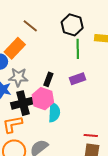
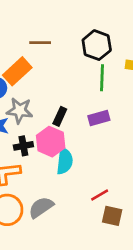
brown line: (30, 26) -> (40, 43), turned -42
black cross: (23, 103) -> (23, 146), size x0.6
red line: (91, 136) -> (100, 195), moved, turned -40

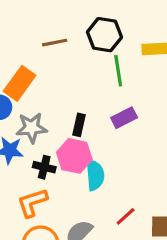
brown line: (40, 43) -> (55, 43), moved
black cross: (23, 146) -> (44, 167), turned 36
red line: (100, 195) -> (126, 216), moved

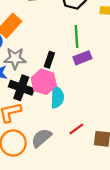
green line: (118, 71) -> (76, 36), moved
black cross: (44, 167) -> (21, 88), size x1.5

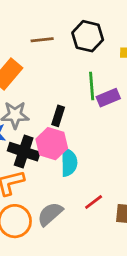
purple rectangle: (82, 58) -> (108, 98), moved

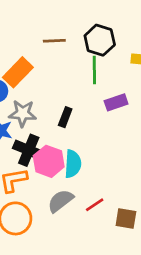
green line: (92, 86) -> (94, 70), moved
pink hexagon: (52, 144) -> (49, 161), moved
gray semicircle: (50, 214) -> (61, 201), moved

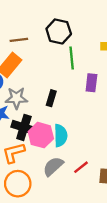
black hexagon: (100, 40) -> (59, 31), moved
brown line: (54, 41) -> (19, 40), moved
purple rectangle: (116, 102) -> (91, 83), turned -60

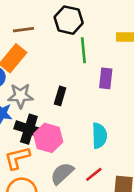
cyan semicircle: (61, 136) -> (99, 136), moved

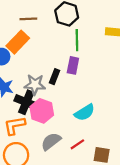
purple rectangle: (106, 78) -> (73, 65), moved
gray star: (21, 96) -> (35, 85), moved
cyan semicircle: (99, 136) -> (85, 112), turned 55

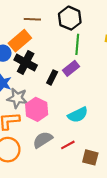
purple rectangle: (73, 65) -> (71, 68), turned 35
gray star: (35, 85) -> (17, 98), moved
black cross: (26, 102) -> (26, 62), moved

